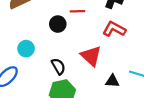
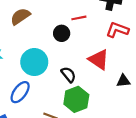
cyan circle: (26, 49) -> (34, 62), size x1.6

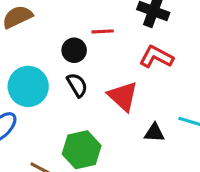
black semicircle: (68, 75) -> (77, 85), moved

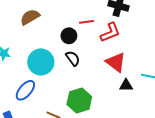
red L-shape: (156, 57) -> (110, 32), moved, turned 135
red triangle: (123, 96) -> (116, 62), moved

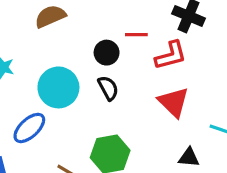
black triangle: (126, 85) -> (189, 157), moved

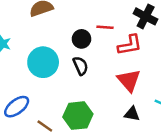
blue ellipse: (29, 128) -> (17, 107), moved
black triangle: (189, 157) -> (132, 114), moved

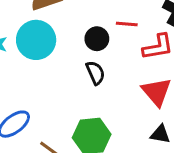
cyan circle: (43, 62) -> (36, 40), moved

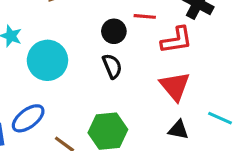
cyan circle: (36, 40) -> (47, 60), moved

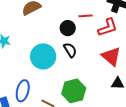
cyan circle: (47, 60) -> (43, 56), moved
blue ellipse: (28, 118) -> (23, 91), turned -30

